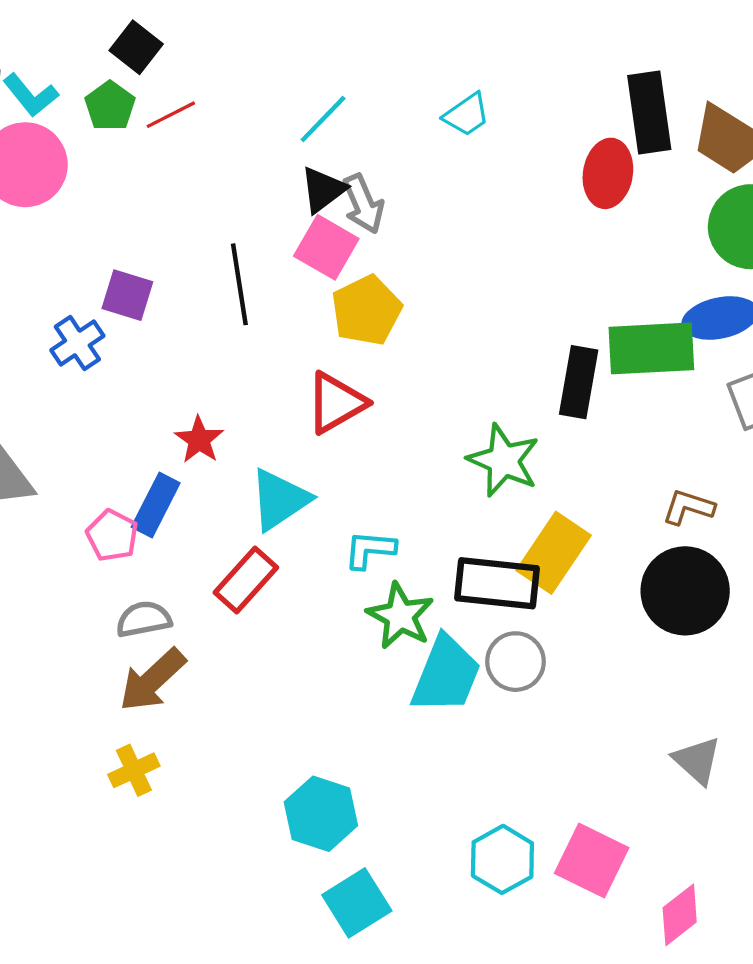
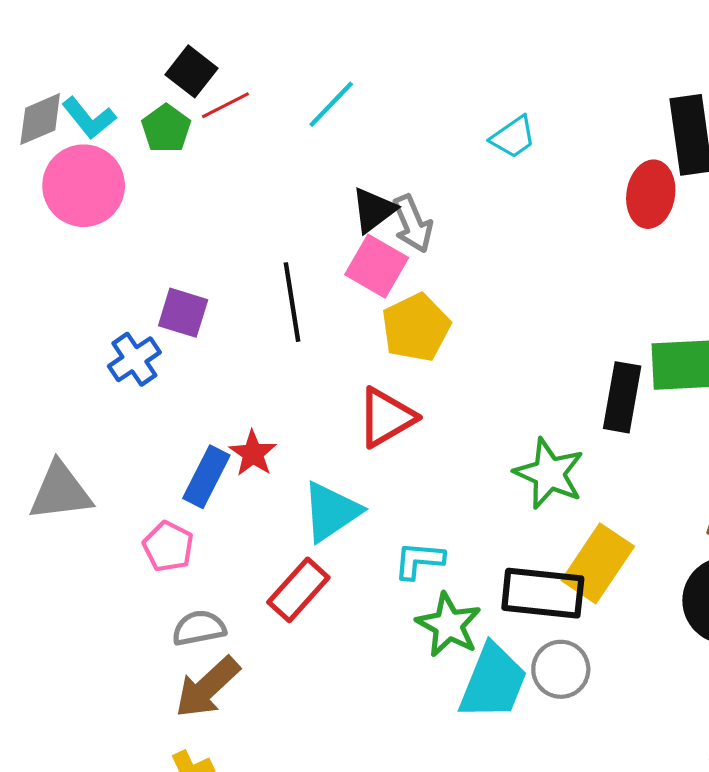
red line: (171, 115) -> (225, 105), moved
cyan line: (323, 119) -> (331, 104), moved
blue rectangle: (156, 505) -> (206, 477), moved

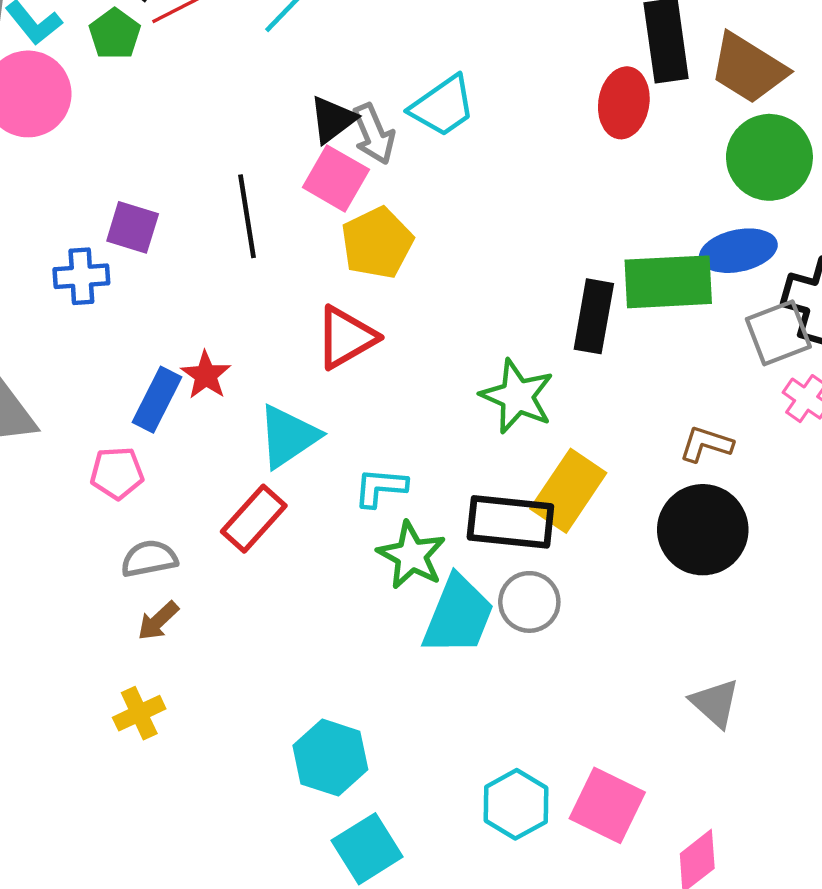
cyan trapezoid: (513, 137) -> (443, 106), moved, size x1.4
blue cross: (134, 359) -> (81, 276), turned 30
pink pentagon: (168, 547) -> (117, 473), turned -30
brown arrow: (207, 687) -> (158, 621), size x0.6

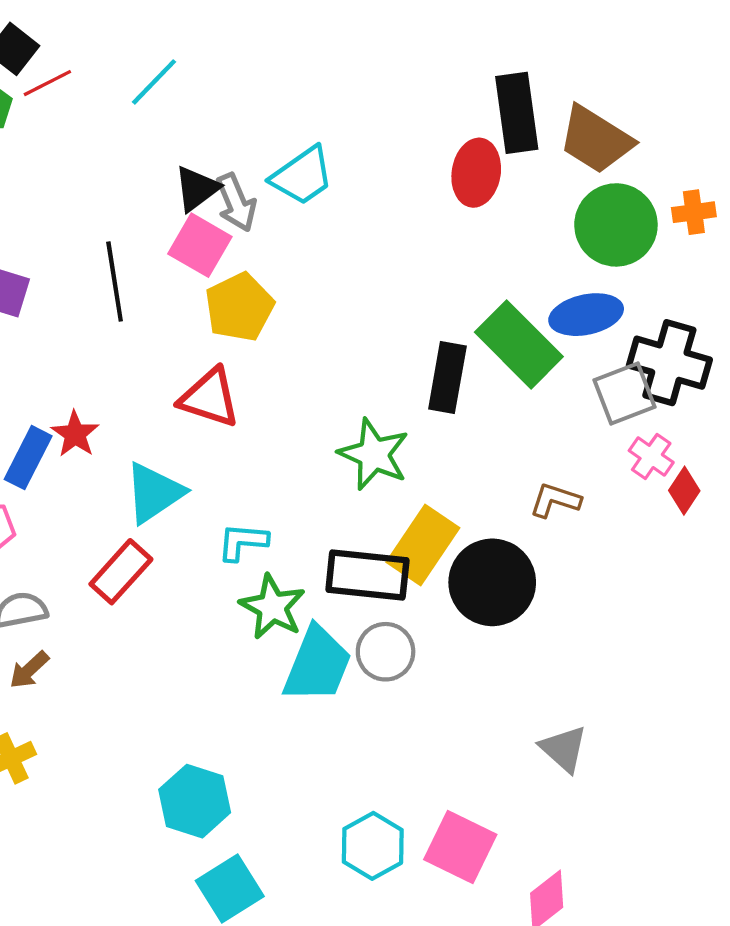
green rectangle: (668, 282) -> (519, 344), turned 48
red triangle: (346, 337) -> (209, 398), turned 48
black circle: (703, 530) -> (492, 582), moved

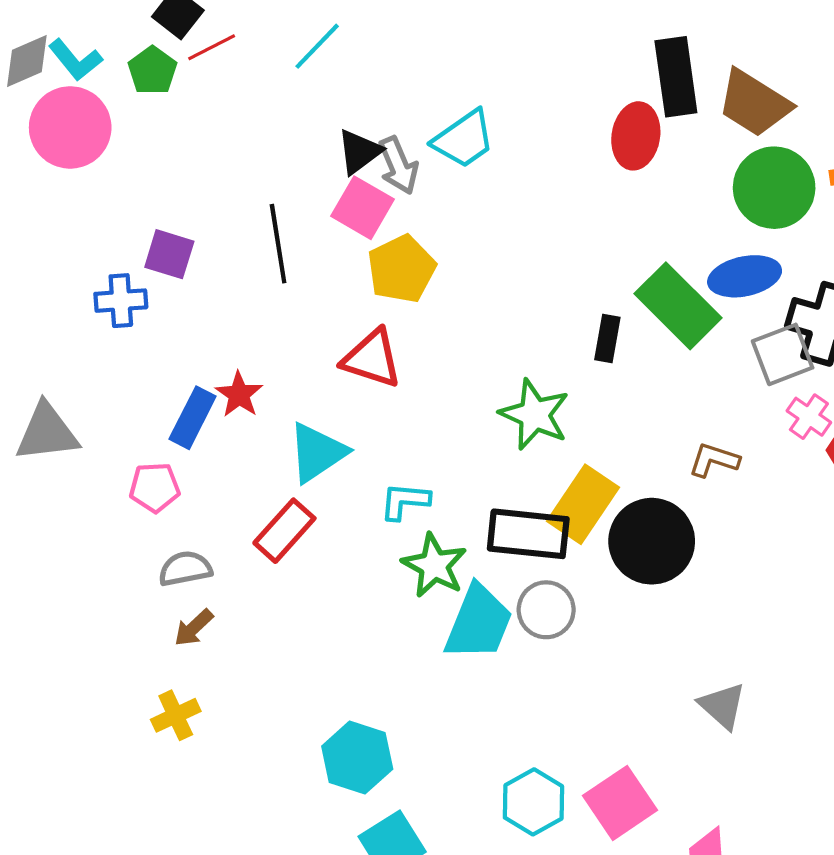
black rectangle: (447, 378) -> (607, 339), size x0.7
pink square: (460, 847) -> (620, 803), turned 30

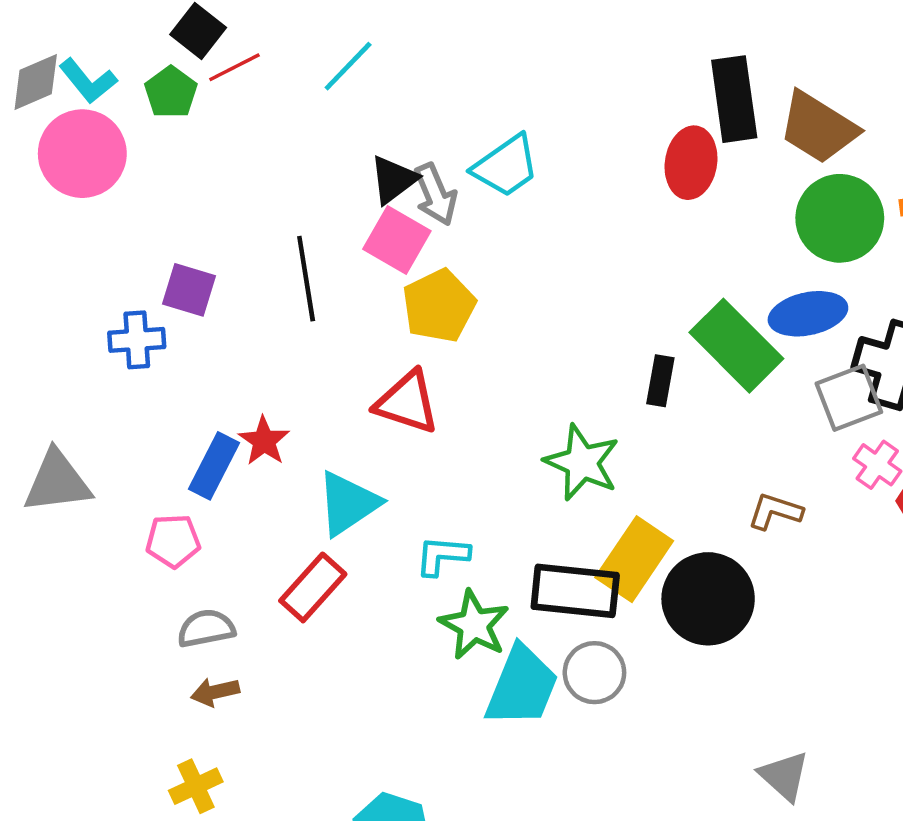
brown arrow: (194, 628) -> (215, 692), turned 30

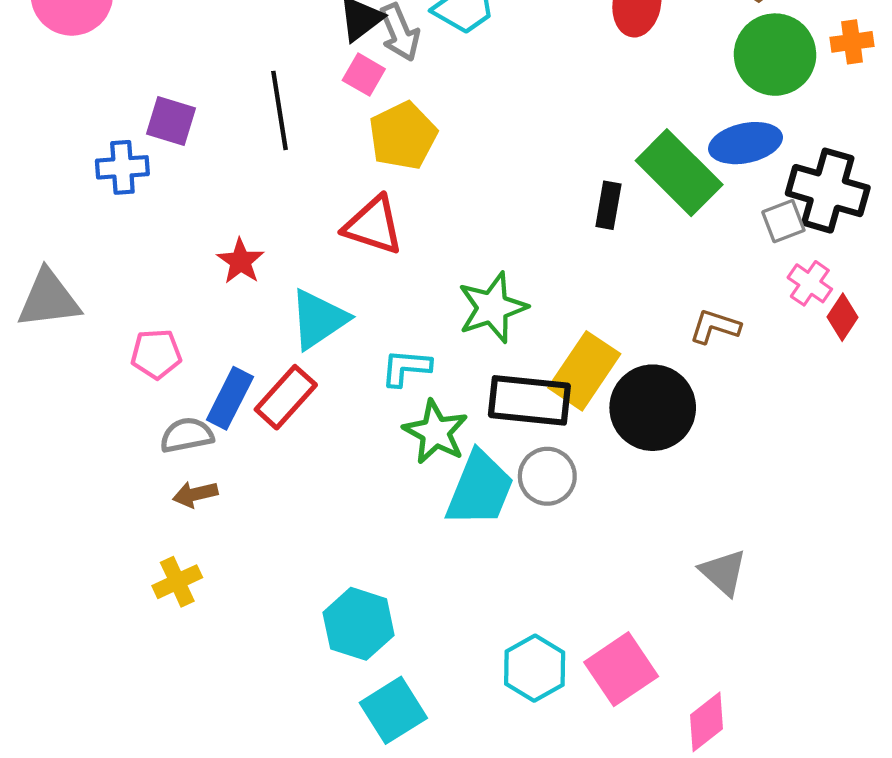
pink square: (397, 240) -> (364, 75), size x0.7
gray square: (849, 398) -> (783, 221), size x0.7
green star: (582, 463) -> (492, 308), moved, turned 30
blue rectangle: (214, 466) -> (230, 398), moved

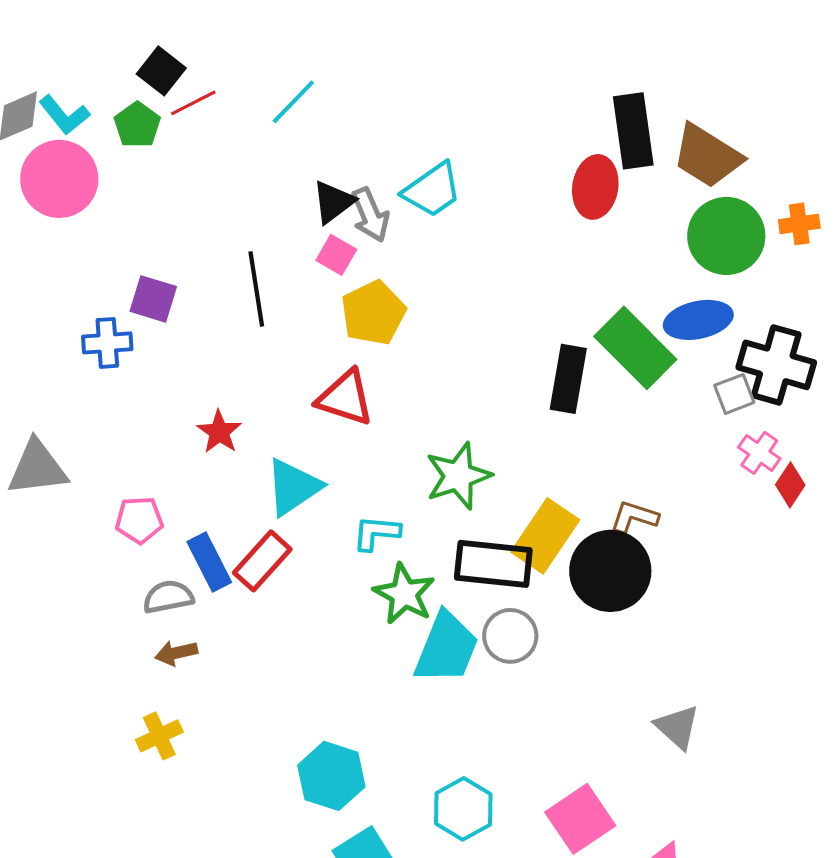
black rectangle: (608, 205) -> (568, 379), size x1.5
brown L-shape: (715, 327) -> (634, 517), moved
blue rectangle: (230, 398) -> (209, 562), turned -54
cyan hexagon: (535, 668) -> (463, 809), moved

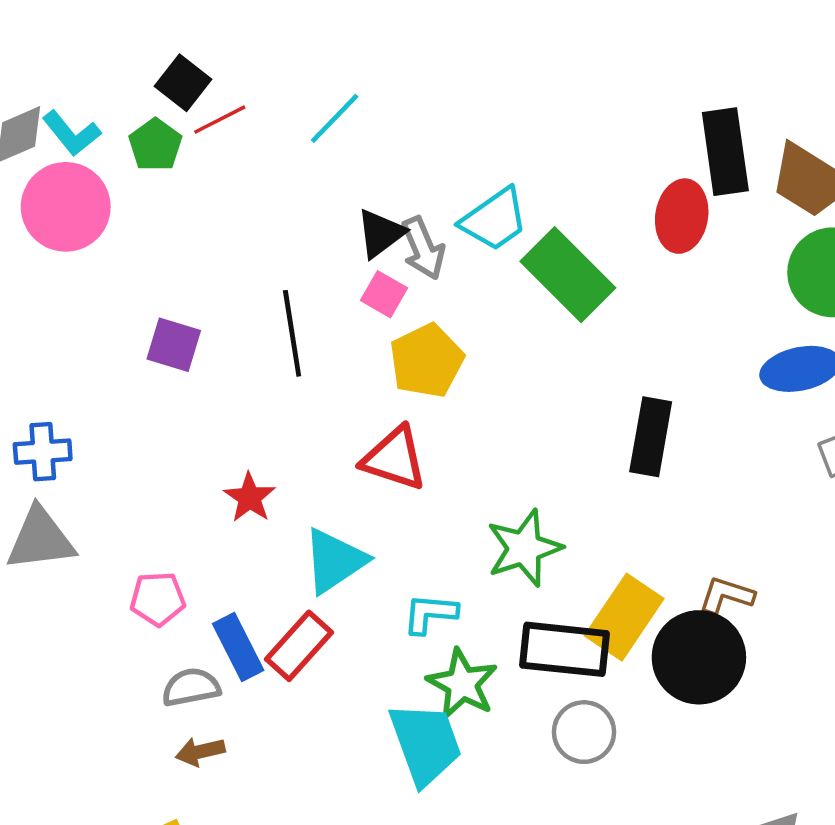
blue cross: (107, 343) -> (43, 452), moved
green rectangle: (635, 348) -> (568, 275), moved
cyan trapezoid: (446, 648) -> (425, 744), moved, turned -42

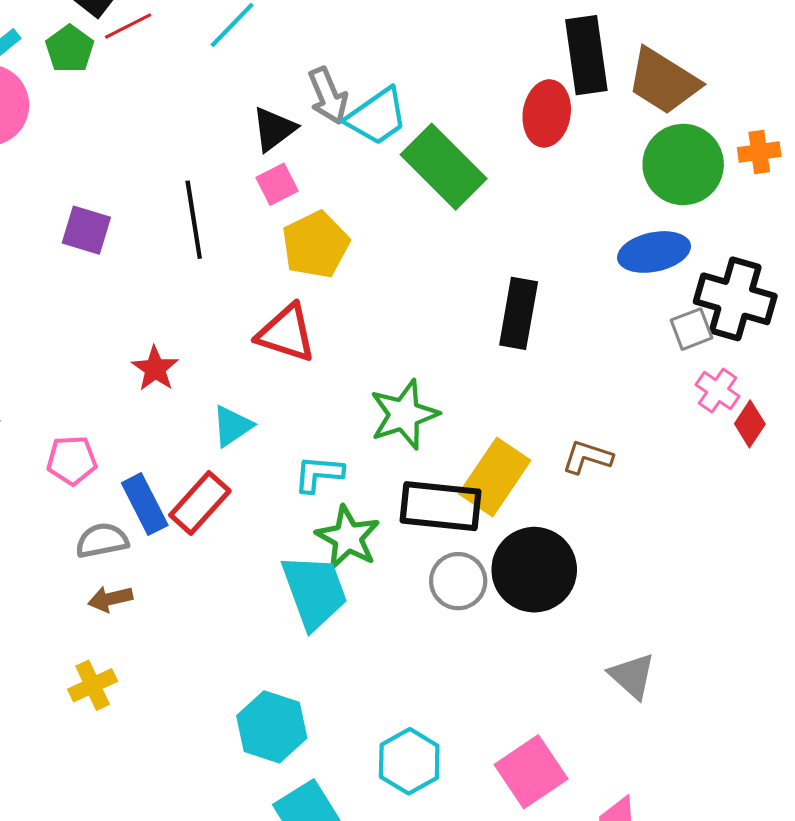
gray arrow: (423, 248) -> (328, 96), moved
pink square: (384, 294) -> (277, 184), turned 33
cyan triangle: (335, 561) -> (232, 426), size x0.7
black circle: (699, 657) -> (534, 570), moved

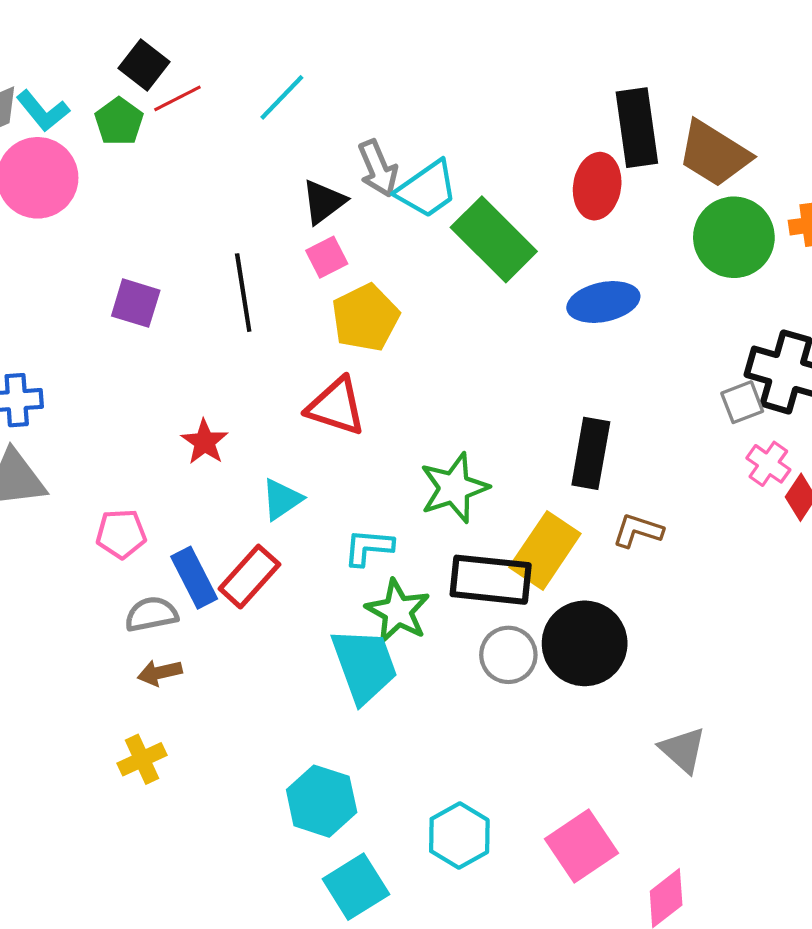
blue ellipse: (654, 252) -> (603, 302), moved
black rectangle: (519, 313) -> (591, 453), moved

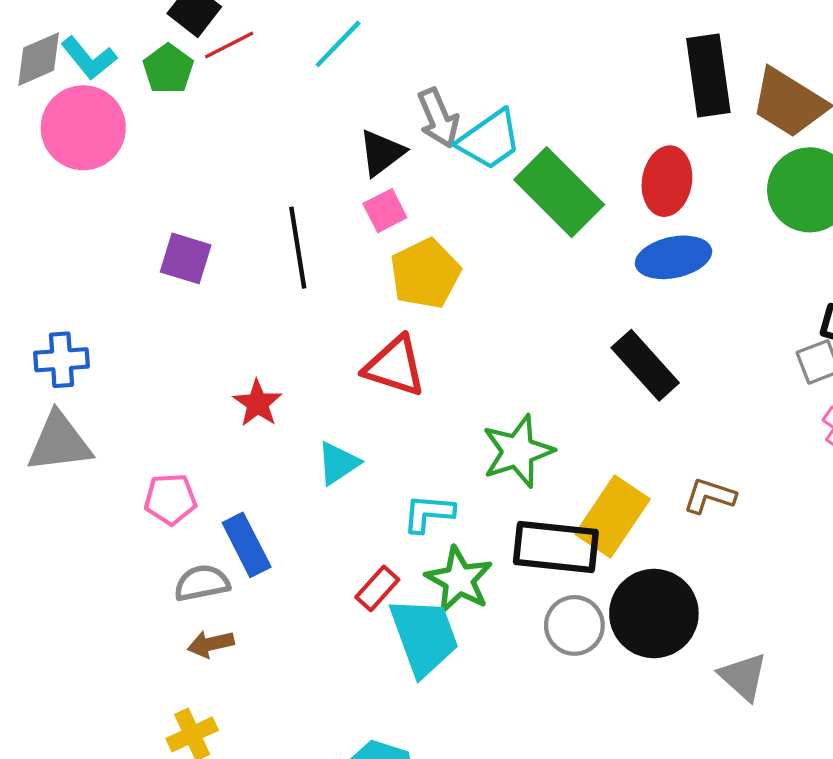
red ellipse: (597, 186) -> (667, 181), moved
black rectangle: (591, 453) -> (645, 365), moved, turned -52
red rectangle: (249, 577) -> (377, 588), moved, size x0.7
gray triangle: (683, 750) -> (743, 677), moved

